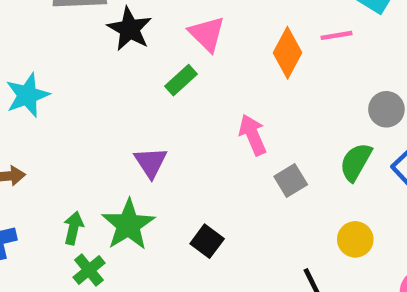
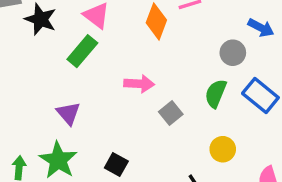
green rectangle: (181, 80) -> (82, 51), size x1.4
pink arrow: (253, 135) -> (139, 84), turned 124

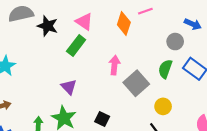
pink arrow: (139, 84) -> (114, 65), turned -84
gray square: (171, 113) -> (136, 83), size x1.6
yellow circle: (223, 149) -> (163, 106), moved

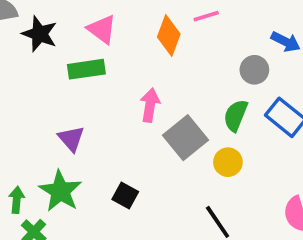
green rectangle: (76, 46) -> (86, 69), turned 42
yellow circle: (163, 106) -> (228, 162), moved

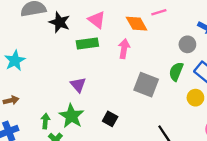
orange diamond: (169, 35) -> (137, 24), turned -50
pink arrow: (150, 105) -> (124, 49), moved
gray square: (186, 138) -> (146, 85), turned -30
yellow circle: (228, 162) -> (195, 98), moved

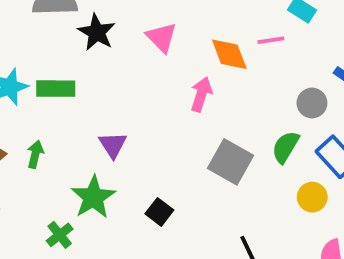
green rectangle: (87, 43) -> (56, 89), moved
green arrow: (45, 121) -> (35, 154), moved

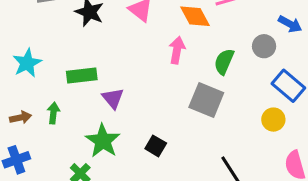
green rectangle: (56, 89) -> (82, 76), moved
green semicircle: (285, 147) -> (224, 62), moved

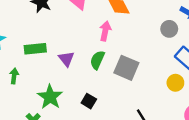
green semicircle: (224, 62) -> (97, 60), moved
purple triangle: (113, 98) -> (66, 59), moved

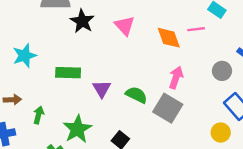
pink arrow: (105, 31) -> (176, 77), moved
green semicircle: (97, 60) -> (136, 95), turned 84
green arrow: (14, 76) -> (39, 115), moved

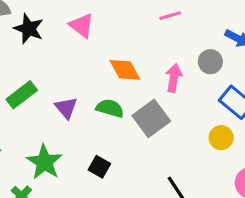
orange diamond: (169, 38) -> (125, 70), moved
green rectangle: (68, 73) -> (22, 95), turned -30
pink arrow: (176, 77) -> (174, 78), moved
gray square: (168, 108) -> (151, 118), turned 32

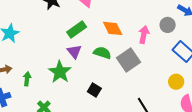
green rectangle: (22, 95) -> (77, 29), moved
yellow circle: (221, 138) -> (176, 82), moved
green star: (44, 162) -> (60, 72), moved

